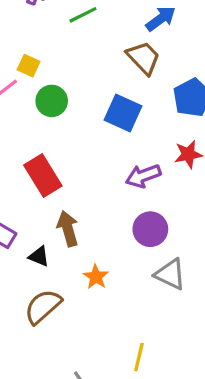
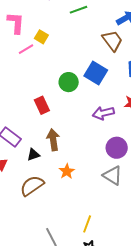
green circle: (52, 101) -> (69, 82), moved
red rectangle: (43, 175) -> (42, 105), size x0.7
purple circle: (150, 229) -> (117, 148), moved
black triangle: (39, 256) -> (33, 155), turned -48

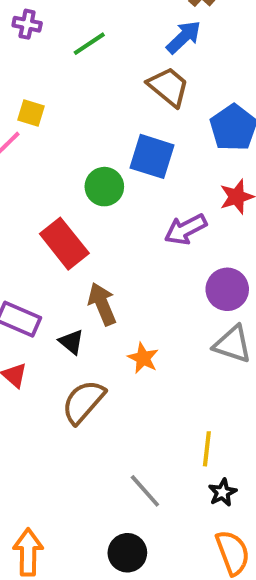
red rectangle: (42, 105) -> (64, 244), size x1.4
black triangle: (33, 155) -> (71, 342), turned -48

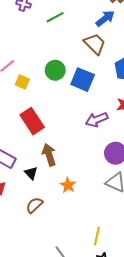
yellow square: (31, 113) -> (22, 82), moved
green circle: (104, 187) -> (55, 70), moved
brown semicircle: (83, 402) -> (34, 205), size x0.7

